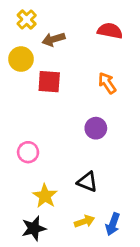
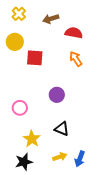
red semicircle: (110, 31) -> (74, 33), moved
brown arrow: (53, 39) -> (51, 19), moved
purple circle: (96, 128) -> (57, 95), moved

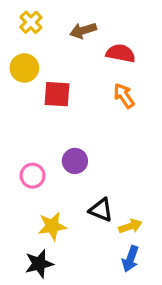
purple circle: (57, 95) -> (75, 161), moved
yellow star: (32, 139) -> (52, 226), turned 30
yellow arrow: (60, 157) -> (130, 226), moved

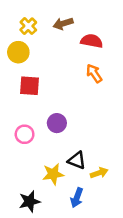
yellow cross: (31, 22) -> (28, 26), moved
red square: (57, 94) -> (30, 86), moved
yellow star: (52, 226) -> (53, 174), moved
blue arrow: (130, 259) -> (77, 198), moved

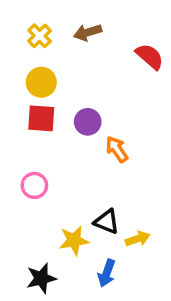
red semicircle: (92, 41) -> (150, 56), moved, turned 30
yellow circle: (18, 52) -> (41, 82), moved
orange arrow: (94, 73) -> (117, 149), moved
purple circle: (57, 123) -> (88, 122), moved

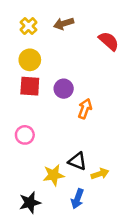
orange arrow: (117, 149) -> (85, 109), turned 54

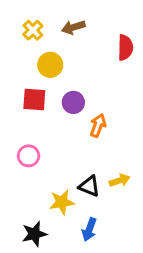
red semicircle: (109, 41) -> (125, 48), turned 50
yellow circle: (30, 60) -> (50, 65), moved
yellow arrow: (100, 174) -> (120, 180), moved

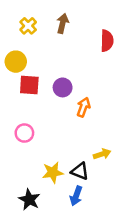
brown arrow: (73, 27) -> (63, 23), turned 120
yellow circle: (50, 65) -> (16, 62), moved
black triangle: (89, 186) -> (80, 171), moved
black star: (34, 234) -> (29, 200), turned -30

